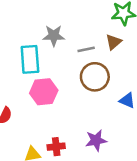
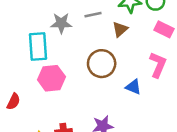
gray line: (86, 49) -> (93, 15), moved

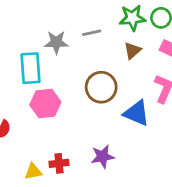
brown triangle: (120, 29) -> (132, 50), moved
blue triangle: (133, 87) -> (137, 113), size x1.5

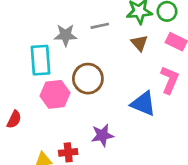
brown triangle: (132, 50) -> (139, 43), turned -30
brown circle: (101, 87) -> (88, 79), moved
purple star: (103, 157) -> (102, 135), moved

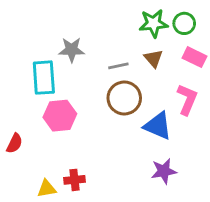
gray line: (100, 26) -> (118, 66), moved
brown circle: (88, 79) -> (124, 98), moved
purple star: (102, 135) -> (164, 171), moved

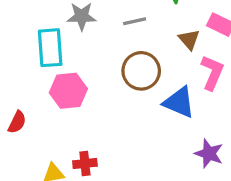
brown triangle: (153, 59) -> (189, 39), moved
gray line: (118, 66) -> (135, 21), moved
purple star: (164, 171) -> (209, 154), moved, turned 30

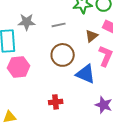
brown triangle: (189, 39) -> (92, 36), turned 32
red cross: (85, 163) -> (56, 102), moved

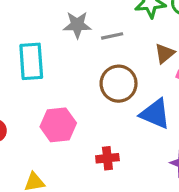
gray star: (27, 22) -> (77, 25), moved
pink hexagon: (19, 67) -> (58, 125), moved

